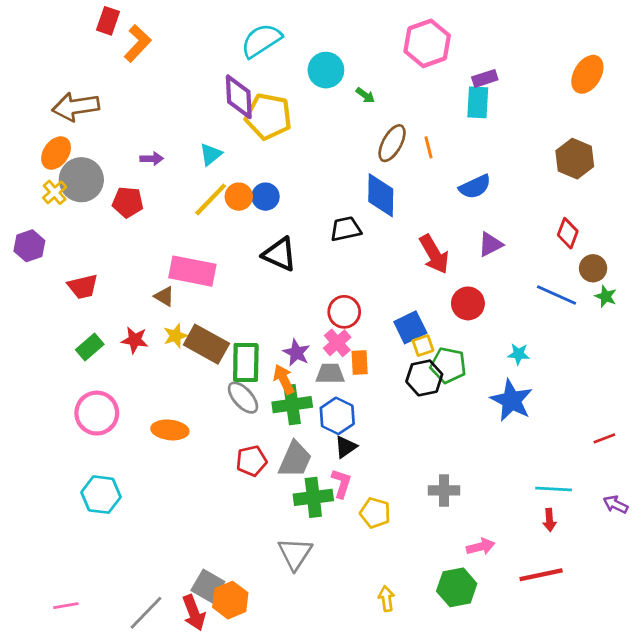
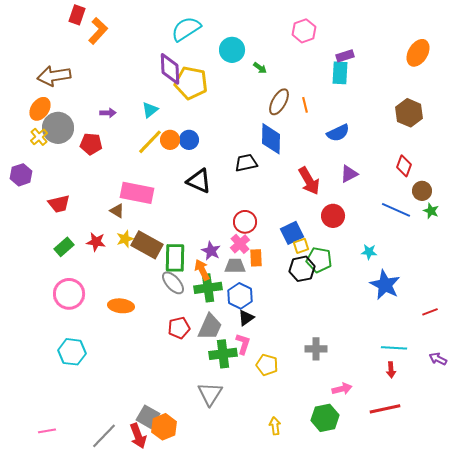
pink hexagon: (427, 43) -> (304, 31), size x0.7
blue star: (512, 400) -> (385, 285), moved

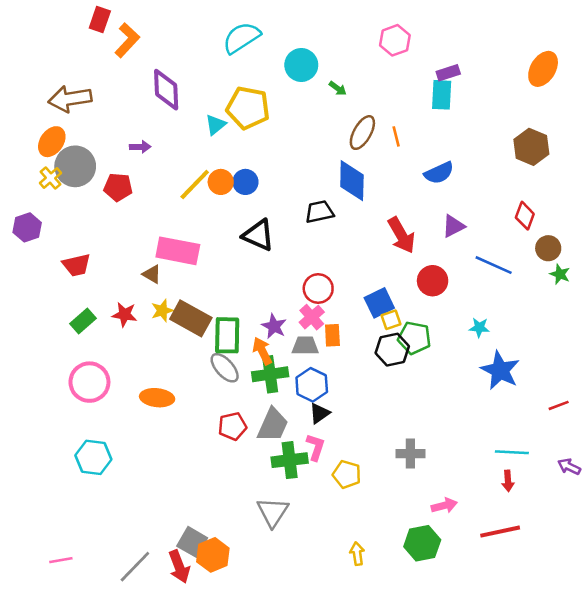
purple diamond: (170, 69) -> (166, 90), moved
cyan triangle: (150, 110) -> (216, 125), moved
blue line: (396, 210) -> (494, 265), moved

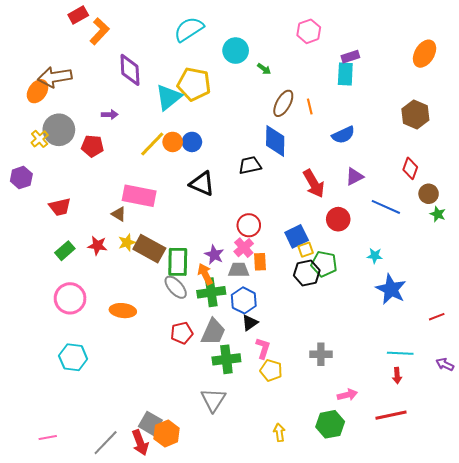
red rectangle: (100, 19) -> (78, 15), turned 42
cyan triangle: (216, 125) -> (169, 97), size x1.6
orange ellipse: (52, 142) -> (38, 91), moved
pink L-shape: (316, 447) -> (263, 348), moved

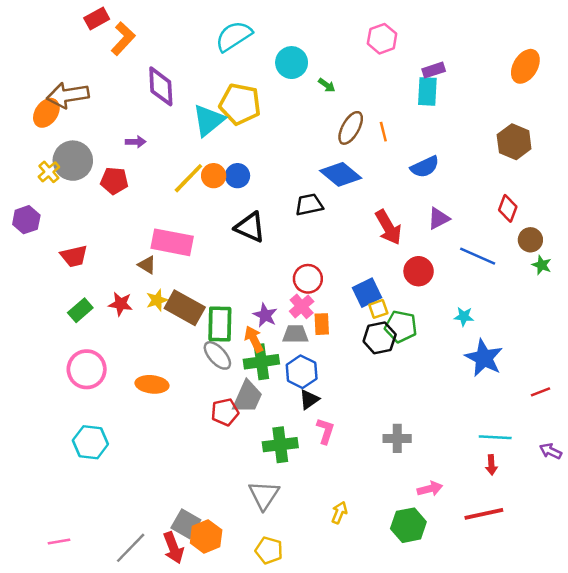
blue diamond: (275, 141) -> (341, 174), turned -52
gray trapezoid: (213, 332) -> (248, 397), moved
yellow pentagon: (271, 370) -> (269, 550), moved
yellow arrow: (279, 432) -> (339, 513), moved, turned 30

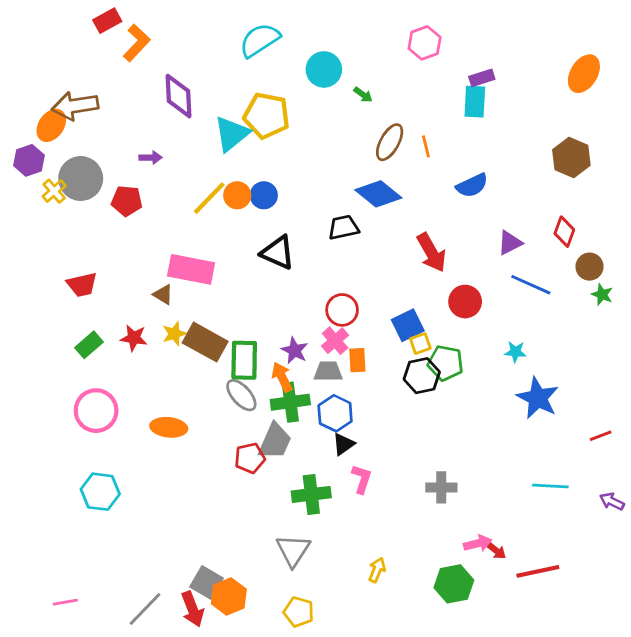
purple triangle: (439, 218) -> (510, 243), moved
purple hexagon: (26, 220) -> (29, 160), moved
red arrow: (491, 465) -> (496, 550), moved, turned -48

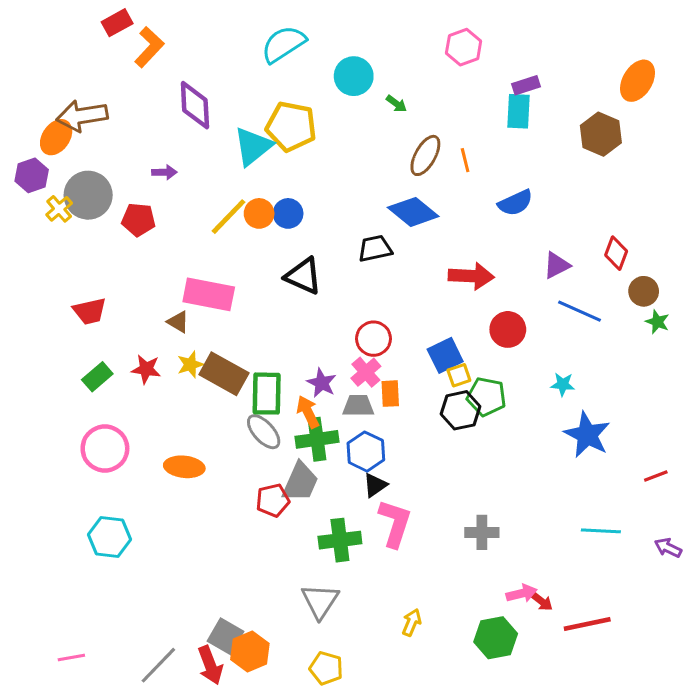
brown hexagon: (571, 158) -> (601, 134), moved
red arrow: (432, 253) -> (471, 276), turned -57
pink L-shape: (362, 479) -> (395, 523), size x1.5

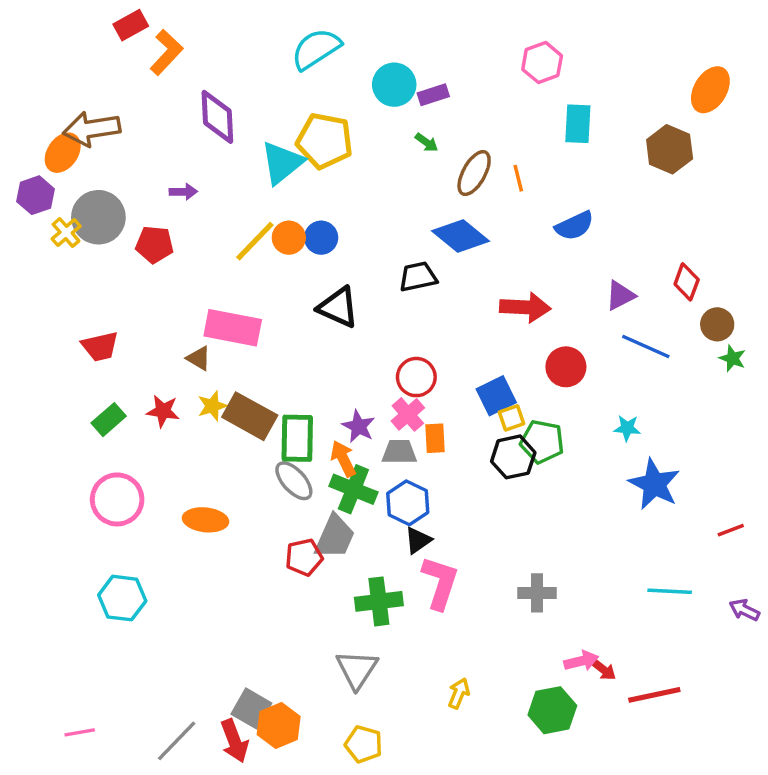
pink hexagon: (464, 47) -> (542, 63), moved
purple rectangle: (526, 85) -> (433, 95), moved
green arrow: (396, 104) -> (426, 142), moved
green cross: (317, 439) -> (353, 489), turned 30

